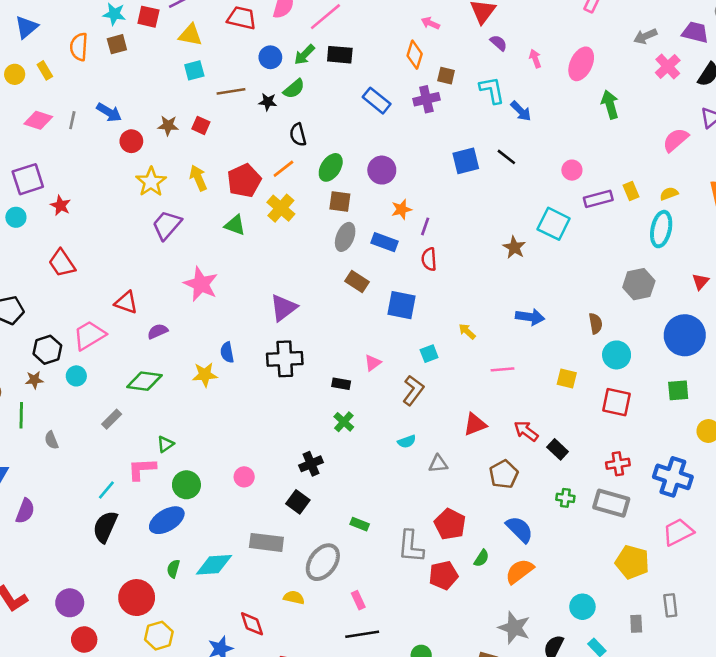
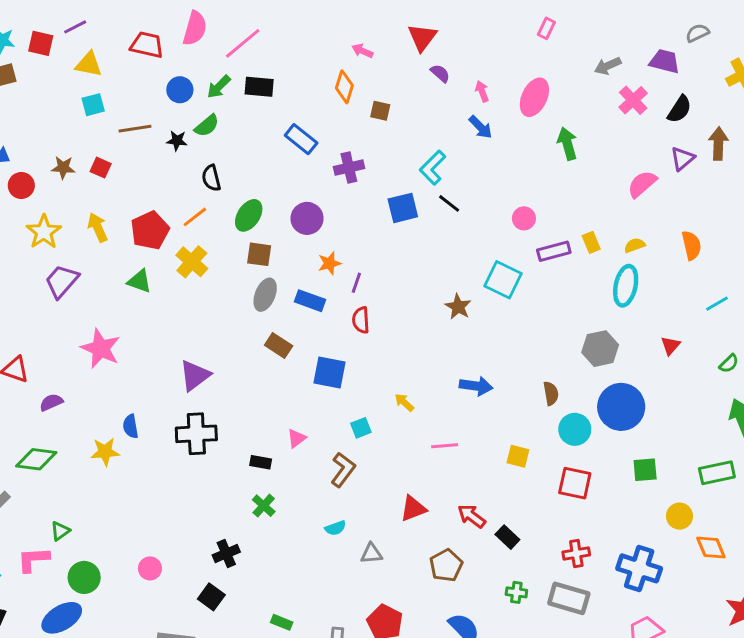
cyan L-shape: (492, 90) -> (433, 168), moved, turned -124
purple cross: (426, 99) -> (349, 168), moved
blue arrow: (521, 111) -> (481, 127), moved
blue circle: (685, 335) -> (621, 407), moved

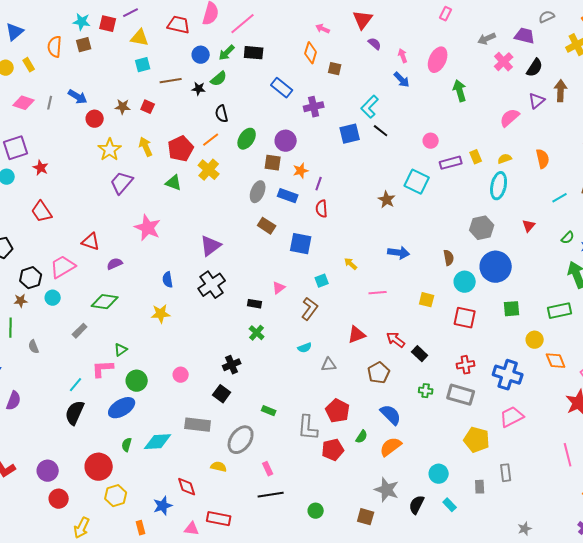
brown square: (259, 254) -> (273, 163), moved
black cross: (196, 434) -> (212, 285), turned -32
yellow star: (105, 452) -> (161, 314), moved

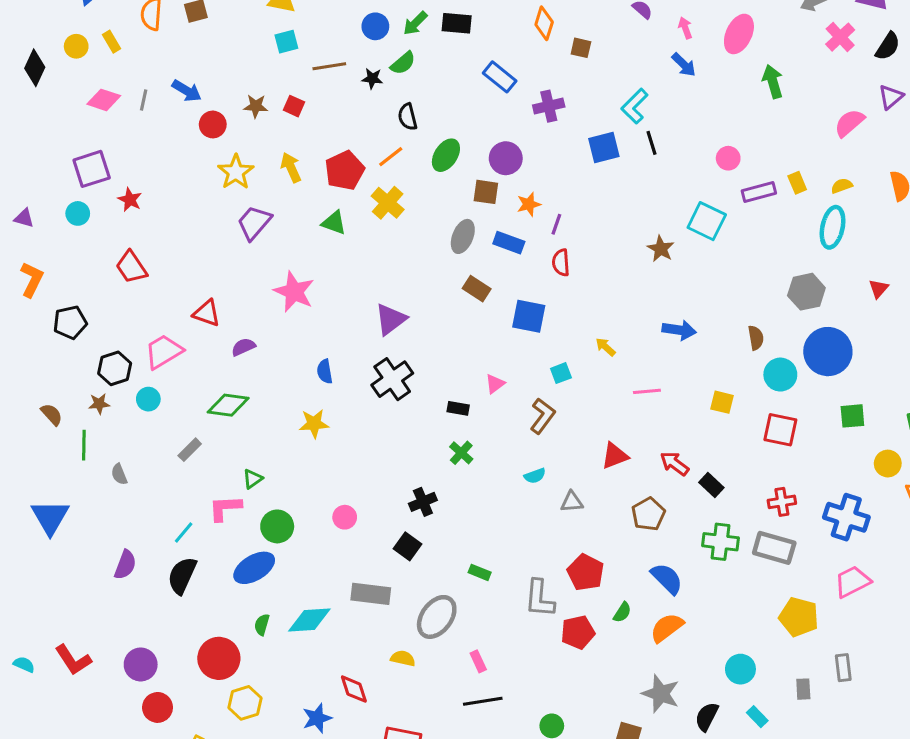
black line: (381, 131) -> (651, 143), turned 35
green cross: (426, 391) -> (721, 542), size x1.6
purple semicircle: (14, 401) -> (125, 565), moved

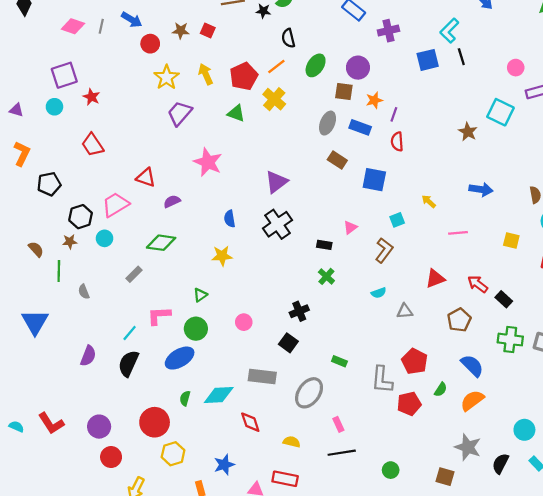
green triangle: (253, 479) -> (200, 295), moved
yellow semicircle: (403, 658) -> (292, 442), moved
red diamond: (354, 689) -> (250, 422), moved

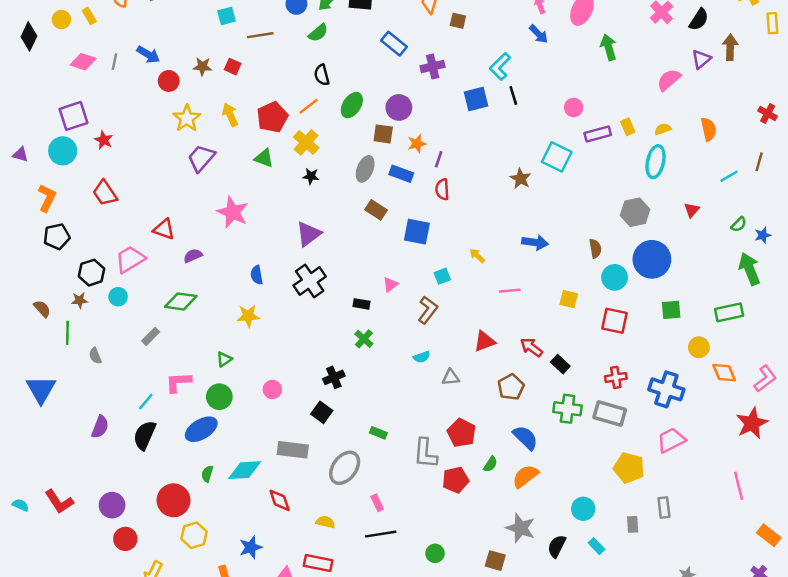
black star: (263, 11) -> (311, 176), moved
cyan circle: (54, 107) -> (63, 151), size x1.5
orange L-shape: (22, 154) -> (47, 198), moved

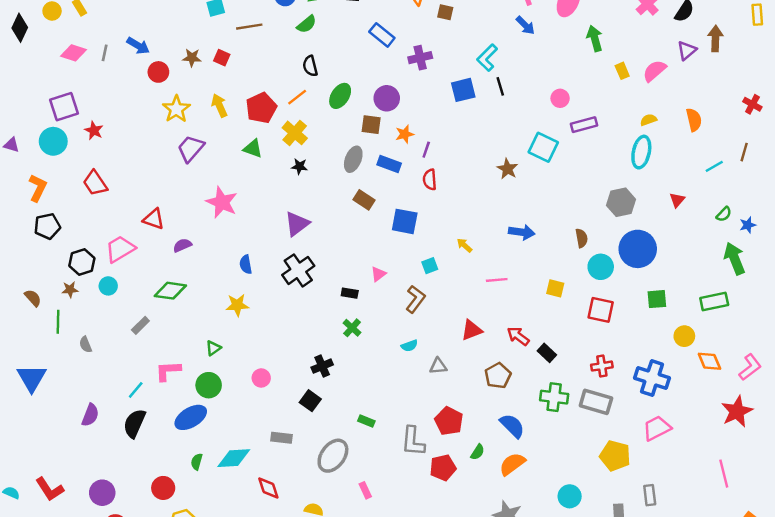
yellow rectangle: (628, 127) -> (622, 71), moved
gray rectangle: (293, 450) -> (282, 438), size x0.7
red circle: (174, 500) -> (163, 488), size x0.7

